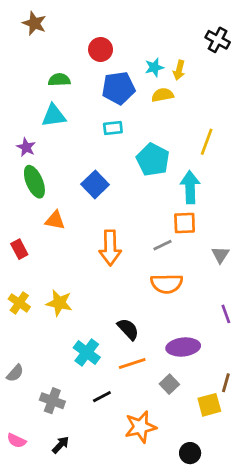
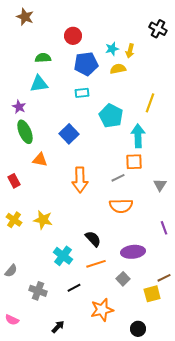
brown line: (226, 383) -> (164, 278), turned 48
black arrow: (61, 445) -> (58, 327), moved

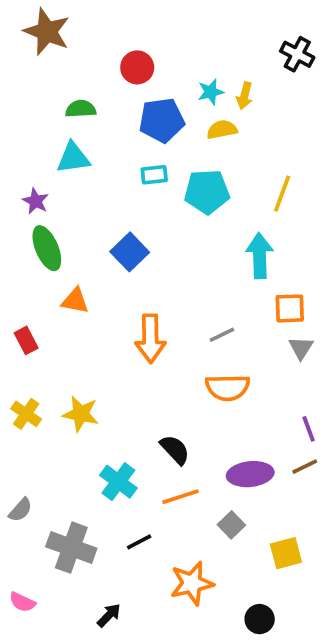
brown star: (25, 17) -> (47, 32), size x1.4
cyan pentagon: (111, 116) -> (207, 192), moved, turned -30
orange square: (134, 162) -> (290, 308), moved
brown line: (164, 278) -> (305, 467), moved
gray cross: (38, 291) -> (71, 548), size x1.4

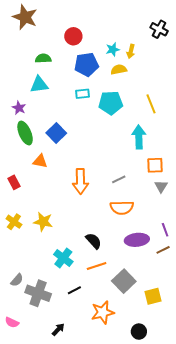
yellow line: (282, 194) -> (151, 104), turned -42
blue square: (130, 252) -> (56, 133), moved
purple ellipse: (250, 474) -> (137, 240), moved
gray semicircle: (20, 510) -> (17, 280), moved
gray square: (231, 525) -> (124, 281), size x1.6

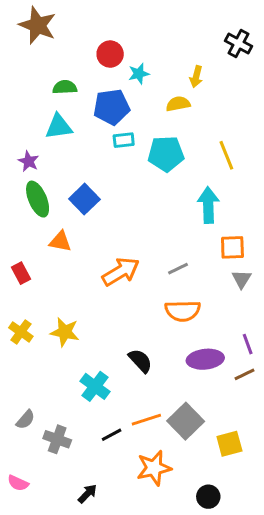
cyan star: (113, 49) -> (139, 74), moved
blue pentagon: (86, 64) -> (112, 107), moved
orange arrow: (80, 181) -> (121, 272), turned -120
orange line: (97, 266) -> (146, 420), moved
gray cross: (38, 293) -> (57, 439), size x0.7

